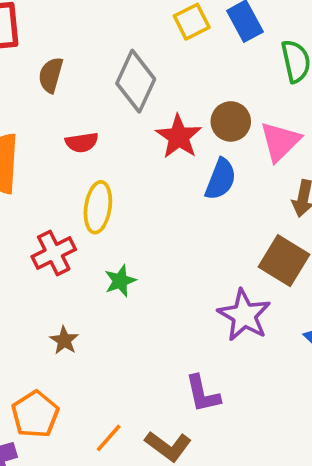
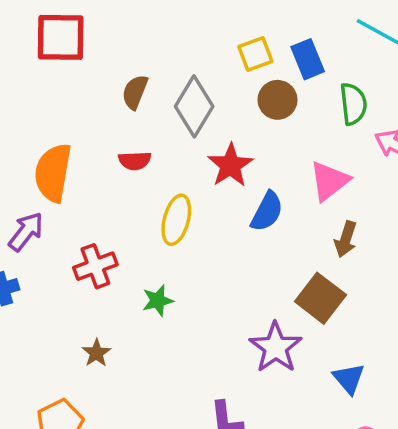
brown semicircle: (51, 75) -> (135, 92), moved
brown circle: (231, 121) -> (278, 100), moved
yellow ellipse: (98, 207) -> (176, 220), moved

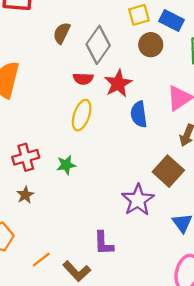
blue rectangle: (308, 59) -> (172, 21), turned -45
red semicircle: (135, 161) -> (83, 79), moved
blue semicircle: (267, 212) -> (139, 114), turned 140
red cross: (95, 266) -> (26, 157), moved

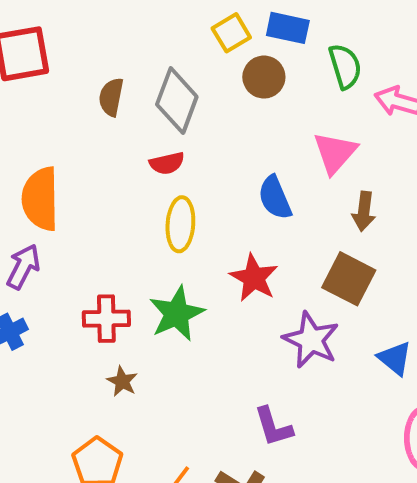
red star: (118, 84) -> (254, 278), moved
red cross: (26, 157) -> (106, 319), turned 30
green star: (66, 165) -> (177, 314), size x1.6

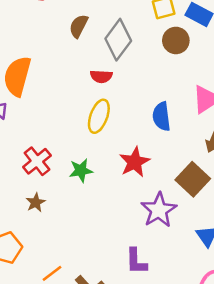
green star: (177, 314) -> (81, 170), size x0.7
red cross: (106, 319) -> (37, 161), turned 36
purple L-shape: (273, 427) -> (136, 261), moved

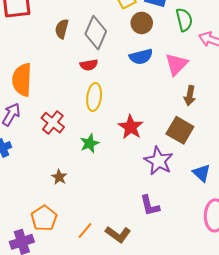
blue semicircle: (161, 116) -> (141, 57), moved, turned -85
red cross: (37, 161) -> (53, 123), moved

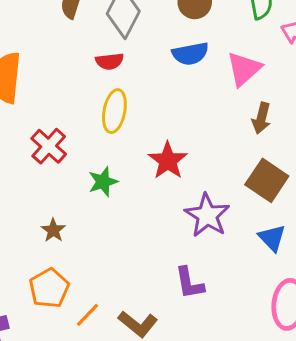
brown square: (180, 130) -> (267, 180), moved
orange pentagon: (44, 218) -> (49, 288), moved

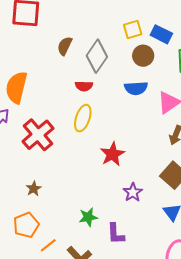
red cross: (49, 146) -> (38, 135), size x1.4
green star: (103, 182) -> (88, 217), moved
purple star: (207, 215) -> (133, 192), size x0.7

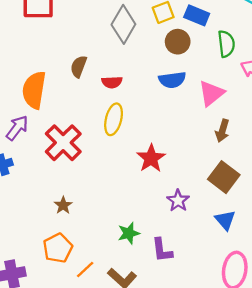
brown semicircle: (65, 46) -> (79, 66), moved
gray diamond: (97, 56) -> (123, 24), moved

